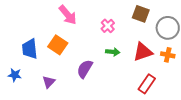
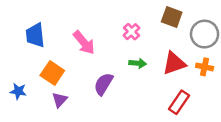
pink arrow: (68, 15) -> (84, 43), moved
orange square: (58, 45) -> (52, 73), moved
blue trapezoid: (30, 49) -> (35, 35), moved

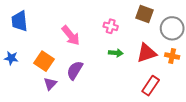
pink cross: (131, 32) -> (111, 26), turned -32
blue trapezoid: (35, 35) -> (19, 21), moved
purple semicircle: (103, 84) -> (75, 70), moved
blue star: (18, 91) -> (11, 58), moved

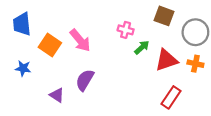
green arrow: (116, 53) -> (142, 47), moved, turned -48
blue star: (11, 58) -> (23, 68), moved
orange square: (44, 61) -> (50, 45), moved
purple triangle: (50, 84) -> (57, 95), turned -40

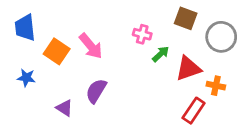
orange cross: (195, 64) -> (216, 86), moved

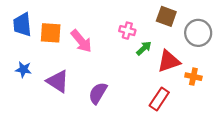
orange square: (57, 51) -> (51, 33), moved, turned -30
purple semicircle: (96, 91) -> (98, 93), moved
purple triangle: (65, 108) -> (58, 81), moved, size x1.5
red rectangle: (194, 111) -> (159, 99), moved

